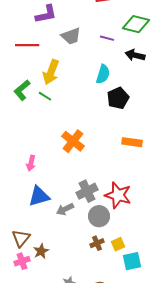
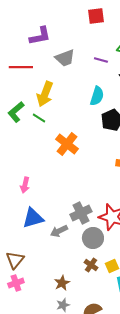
orange cross: (73, 141) -> (67, 144), moved
brown cross: (97, 243) -> (91, 265), turned -32
brown star: (41, 251) -> (62, 283), moved

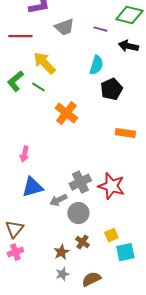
yellow arrow: (45, 94) -> (44, 63), turned 115
gray circle: (93, 238) -> (78, 213), moved
brown cross: (91, 265) -> (82, 242), moved

